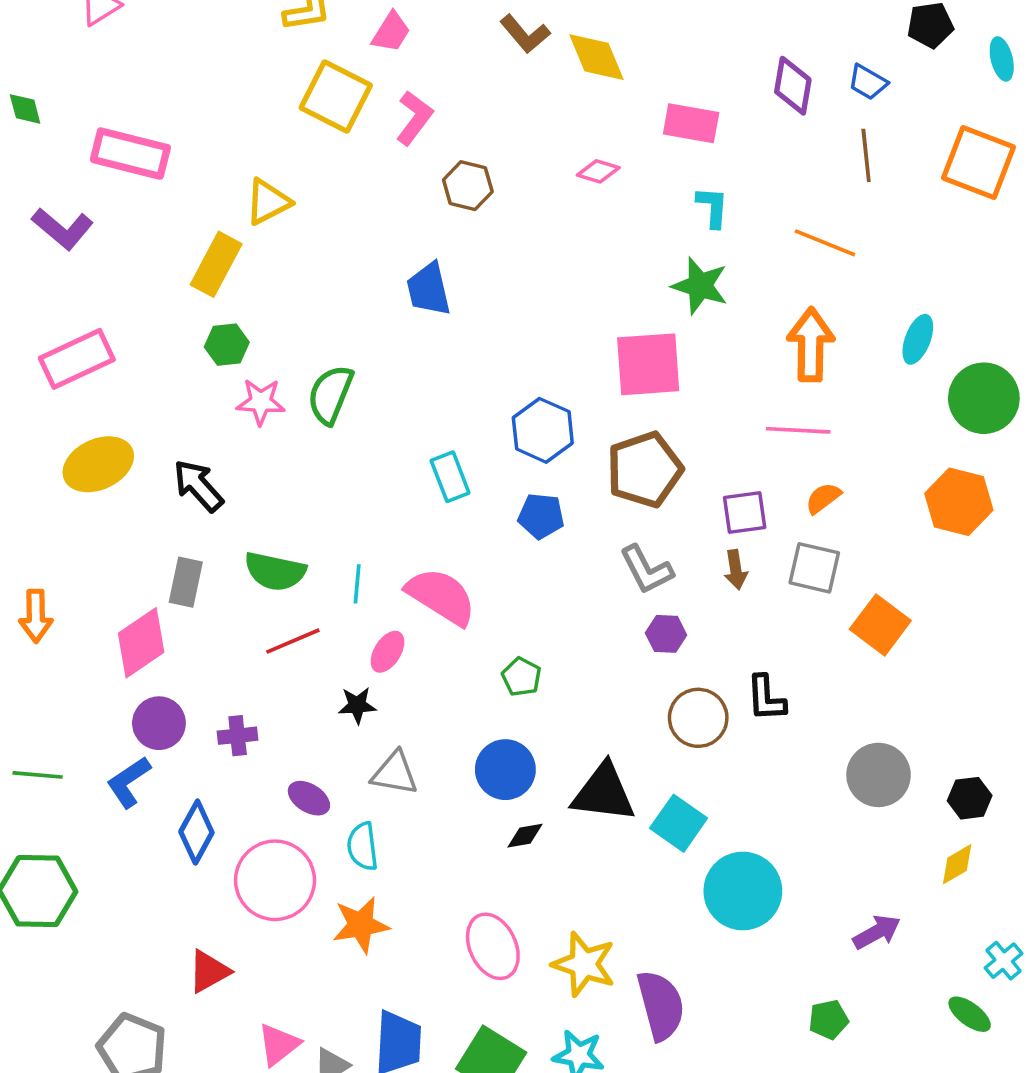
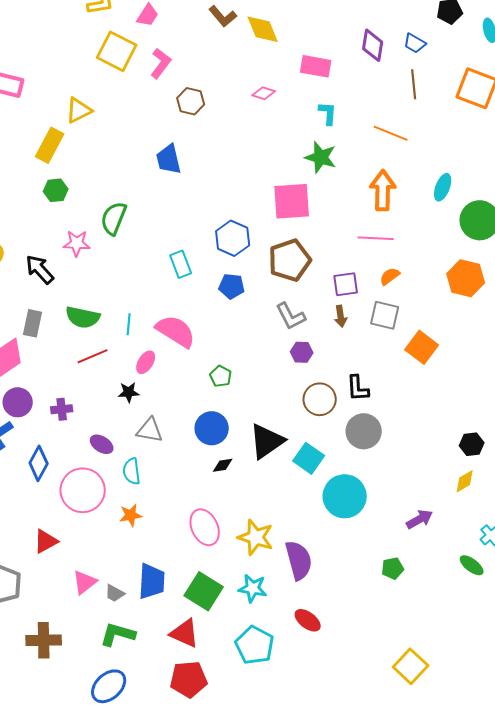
pink star: (261, 402) -> (77, 243), moved
gray circle: (879, 775) -> (364, 431), moved
black triangle: (604, 793) -> (267, 441), turned -42
orange star: (361, 925) -> (131, 515), size x0.7

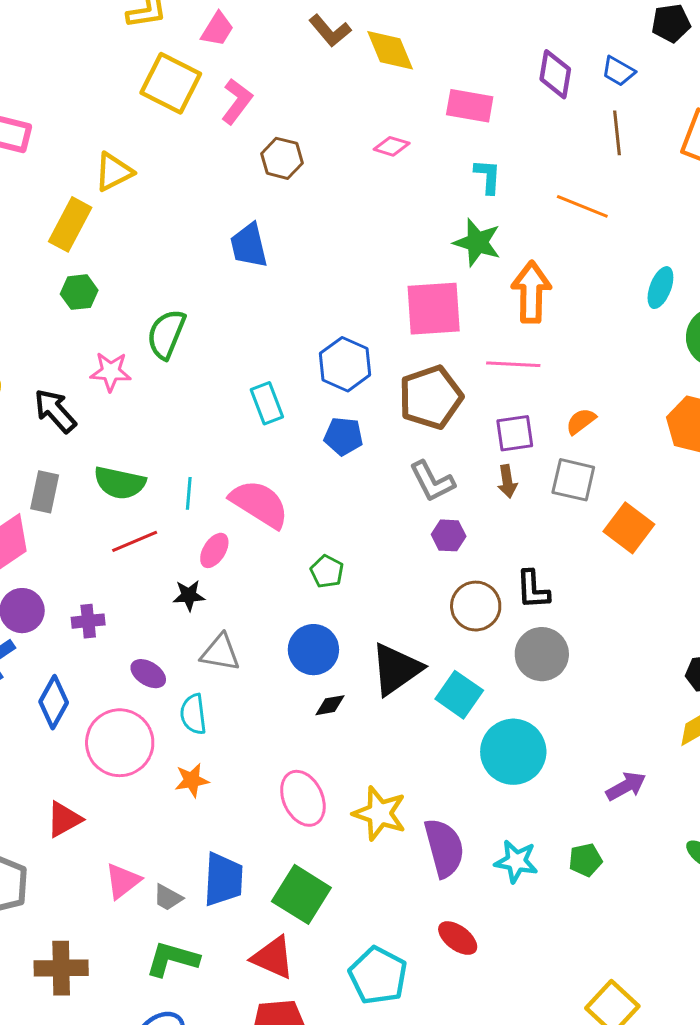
orange arrow: (383, 190) -> (531, 292), moved
pink line: (376, 238) -> (513, 364), moved
cyan star: (253, 588) -> (516, 861), moved

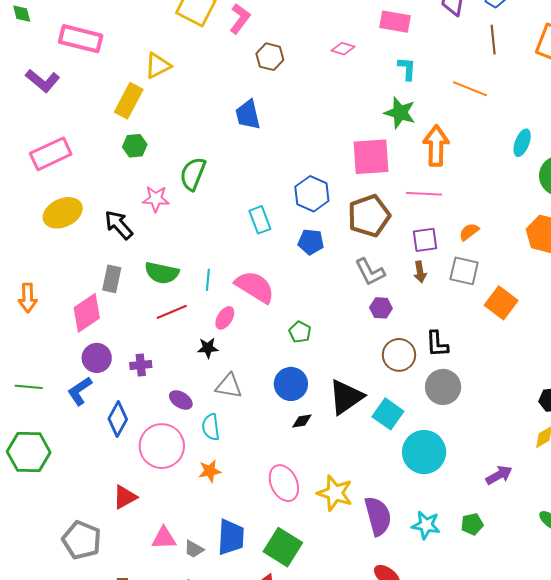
pink triangle: (123, 881) -> (164, 538), turned 36

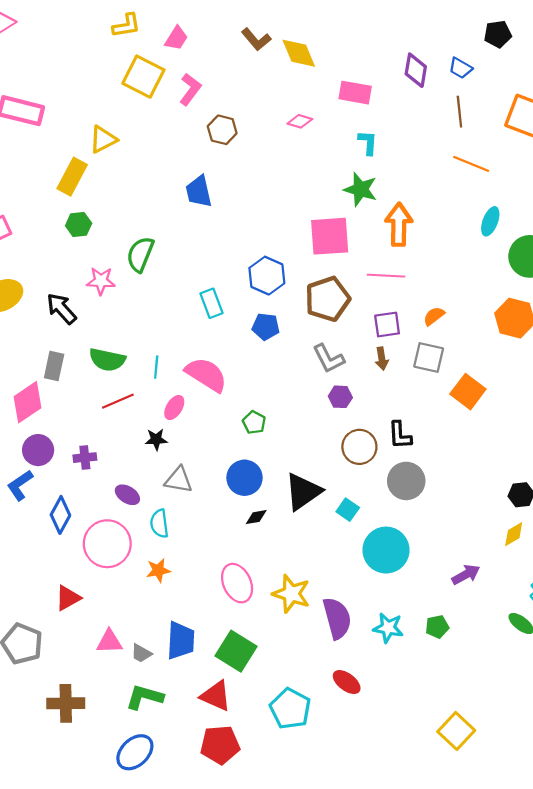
orange line: (470, 89) -> (471, 164), moved
cyan square: (388, 414) -> (348, 510), size x0.7

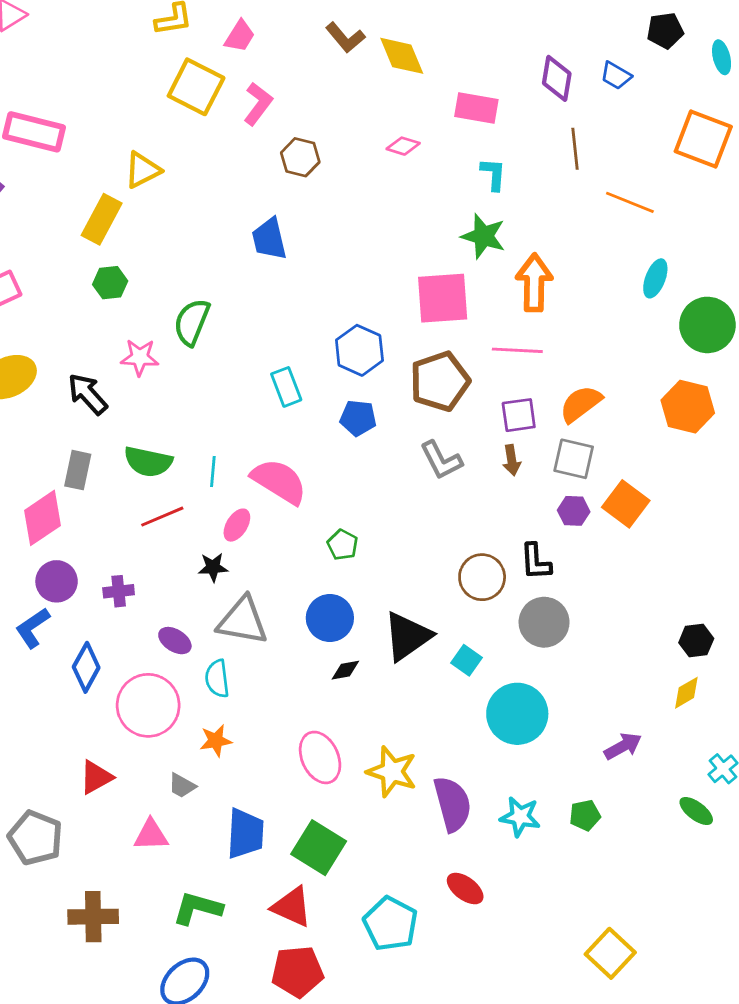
brown line: (459, 112) -> (575, 149), moved
orange semicircle: (434, 316) -> (581, 404), size x1.5
purple hexagon: (340, 397) -> (574, 511), moved
gray triangle: (179, 480) -> (243, 621), size x1.4
gray trapezoid: (141, 653) -> (182, 786), moved

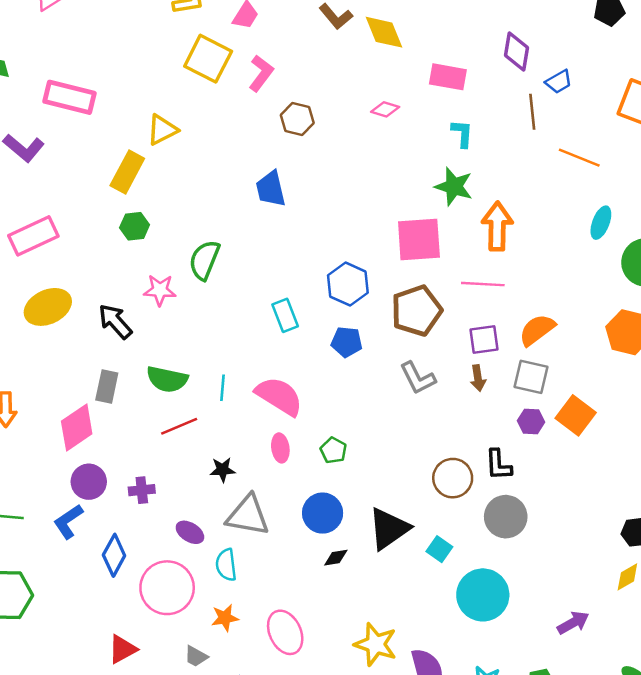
blue trapezoid: (616, 76) -> (559, 82), moved, turned -60
pink ellipse: (237, 525) -> (280, 448), moved, turned -40
pink ellipse: (320, 757) -> (285, 632), moved

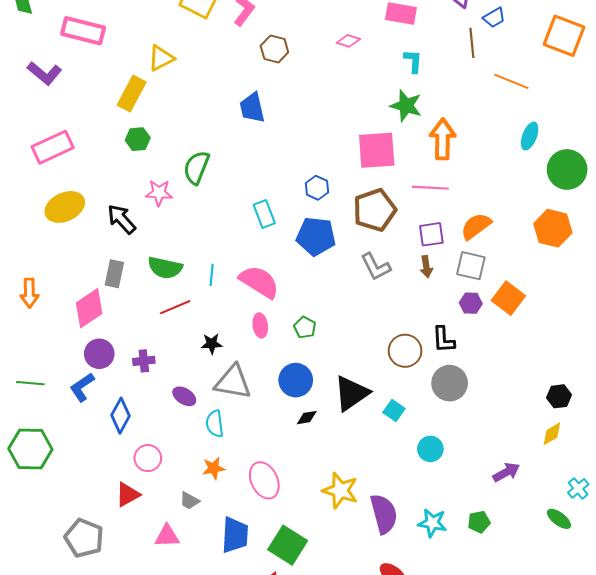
blue hexagon: (348, 284) -> (317, 188), size x0.7
blue pentagon: (347, 342) -> (316, 236), size x1.5
pink circle: (167, 588) -> (148, 458), moved, size x0.6
cyan circle: (483, 595) -> (430, 449), size x0.6

